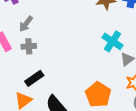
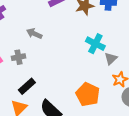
gray arrow: (26, 24) -> (34, 34), moved, turned 84

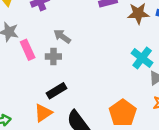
gray arrow: (34, 34) -> (62, 36), moved

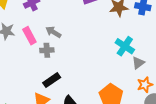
pink rectangle: (28, 50) -> (29, 36), moved

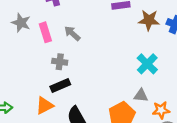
gray cross: (47, 50) -> (60, 62), moved
gray triangle: (138, 63) -> (141, 95), moved, turned 32

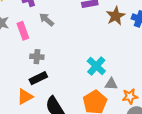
brown star: (149, 20) -> (116, 16), turned -30
gray arrow: (72, 33) -> (47, 20), moved
cyan cross: (147, 64) -> (96, 66), moved

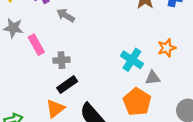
pink rectangle: (23, 31) -> (36, 45), moved
orange star: (130, 96) -> (167, 48), moved

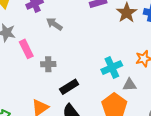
cyan cross: (132, 60) -> (112, 68), turned 30
black rectangle: (67, 85) -> (69, 87), moved

